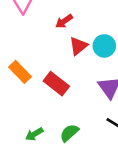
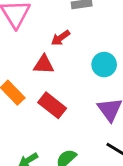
red triangle: (78, 46) -> (44, 65), moved, turned 42

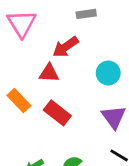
red arrow: (61, 38) -> (66, 47), size x1.4

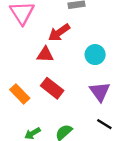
orange rectangle: (19, 101) -> (20, 94), moved

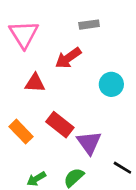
red triangle: (45, 55) -> (35, 83), moved
purple triangle: (100, 92) -> (89, 143), moved

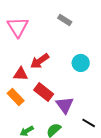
gray rectangle: (89, 25) -> (65, 20), turned 40
red arrow: (68, 58) -> (40, 61), moved
red triangle: (35, 83) -> (21, 74), moved

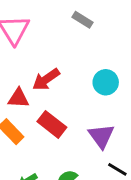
purple triangle: (65, 105) -> (101, 136), moved

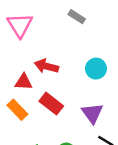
red arrow: (46, 79) -> (46, 66), turned 50

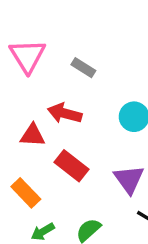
gray rectangle: (77, 17) -> (83, 68), moved
orange rectangle: (17, 110) -> (26, 193), moved

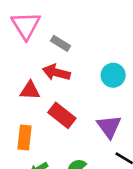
gray rectangle: (83, 68) -> (61, 43), moved
orange rectangle: (26, 193) -> (25, 138), turned 50

